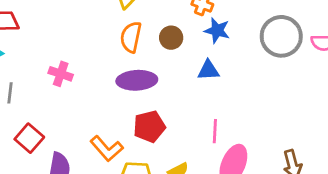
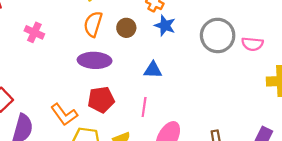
blue triangle: (208, 70) -> (153, 70), moved
pink cross: (61, 74) -> (34, 32), moved
pink line: (215, 131) -> (144, 107), moved

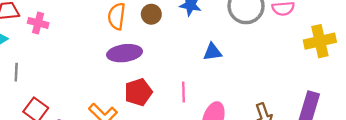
pink cross: (34, 32) -> (38, 23), moved
blue triangle: (153, 70) -> (212, 52), moved

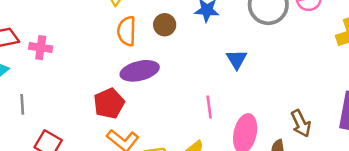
blue triangle: (212, 52) -> (237, 59), turned -48
red pentagon: (138, 92) -> (109, 103), moved

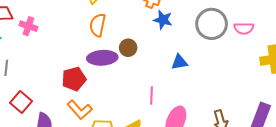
brown circle: (165, 25) -> (128, 48), moved
blue triangle: (237, 59) -> (179, 62), turned 42

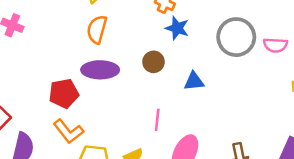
brown circle: (128, 48) -> (153, 62), moved

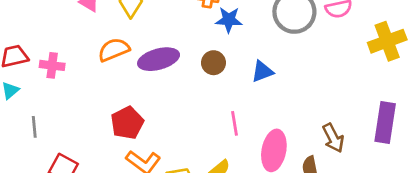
orange semicircle: (97, 29) -> (114, 50), moved, turned 68
purple ellipse: (100, 70) -> (159, 59), moved

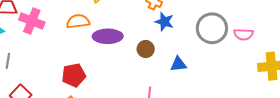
pink cross: (52, 65) -> (32, 21), size x1.4

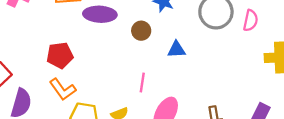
pink semicircle: (244, 34) -> (251, 20), turned -84

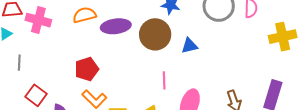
brown circle: (141, 31) -> (155, 34), size x1.8

